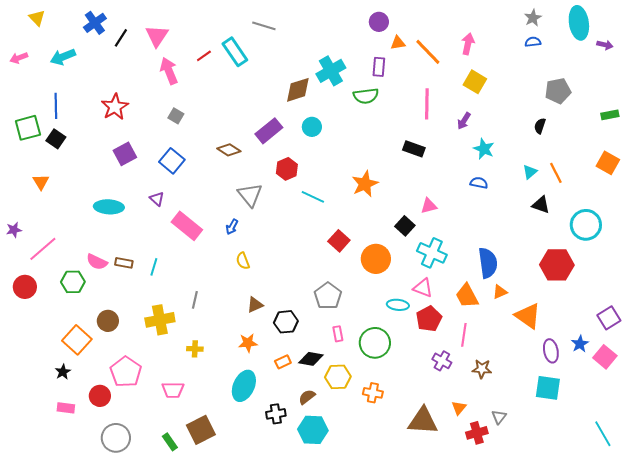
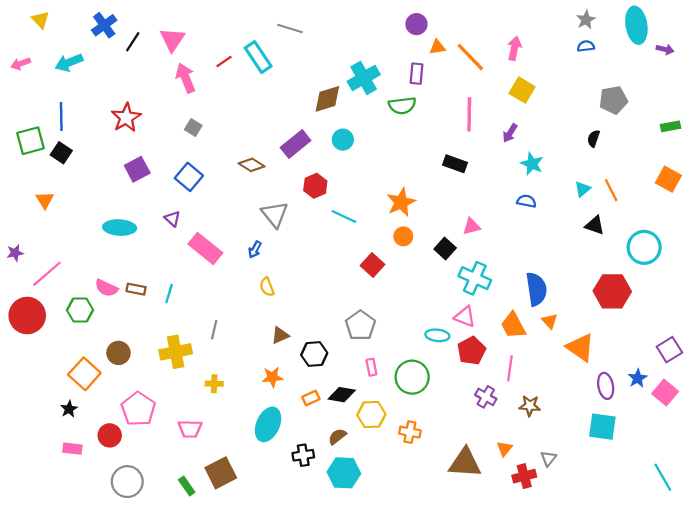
orange circle: (376, 259) -> (403, 236), moved, size x0.6
red circle: (25, 287) -> (27, 316), size x1.4
orange triangle: (500, 292) -> (550, 321), turned -49

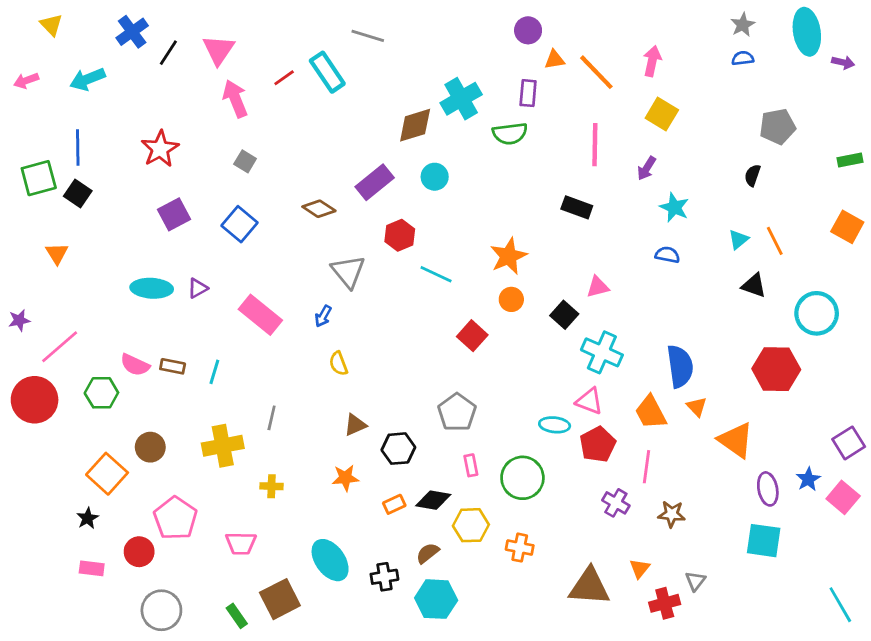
purple triangle: (172, 219) -> (198, 288), moved, turned 49
cyan ellipse: (268, 424) -> (330, 560), moved, turned -60

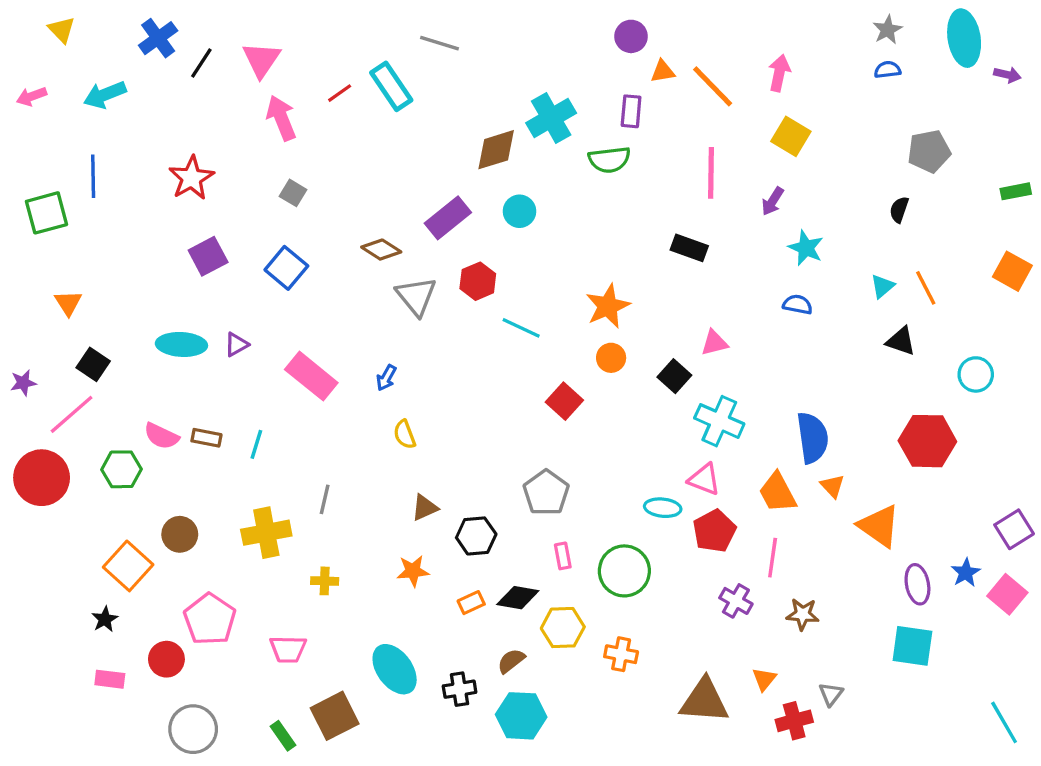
black square: (78, 193) -> (93, 364), moved
gray triangle: (348, 272) -> (416, 296), moved
cyan circle: (817, 313) -> (976, 374), size x0.7

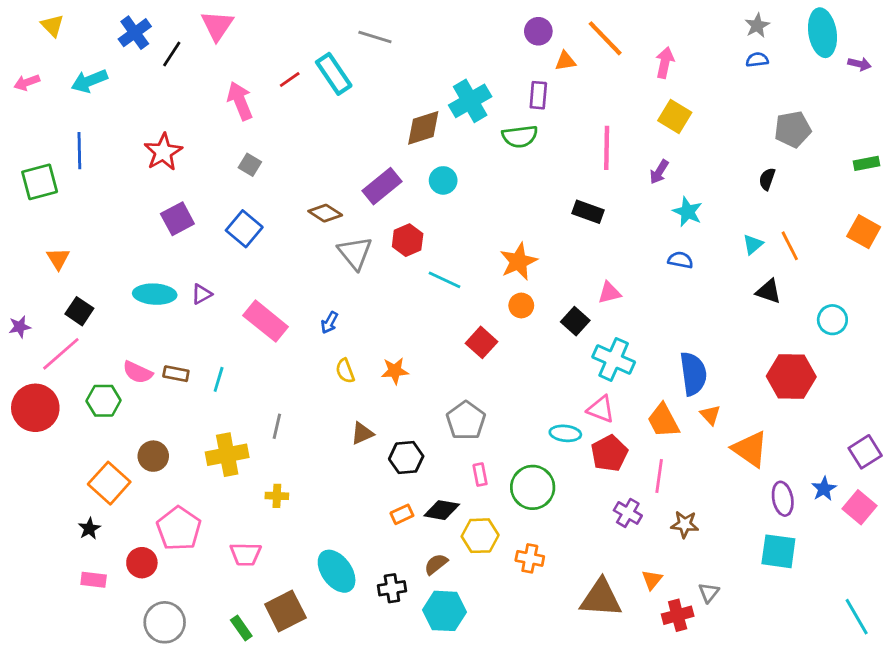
pink triangle: (261, 60) -> (217, 26), moved
orange line: (713, 86) -> (605, 38), moved
orange star: (413, 571) -> (395, 371), moved

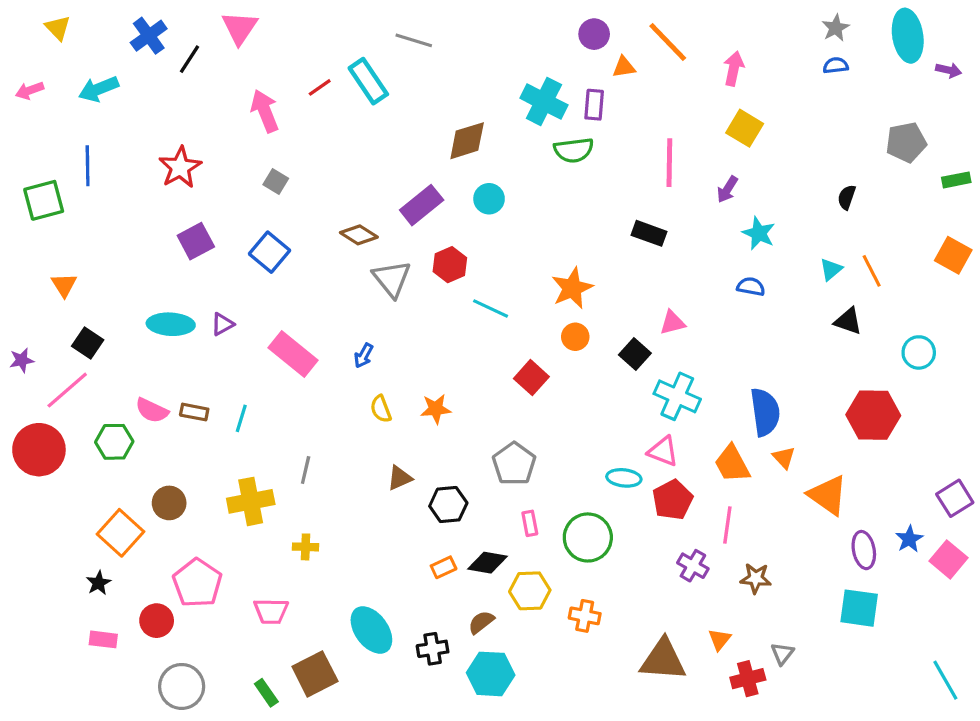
cyan cross: (470, 101) -> (544, 102), moved, turned -33
gray pentagon: (793, 129) -> (906, 142), moved

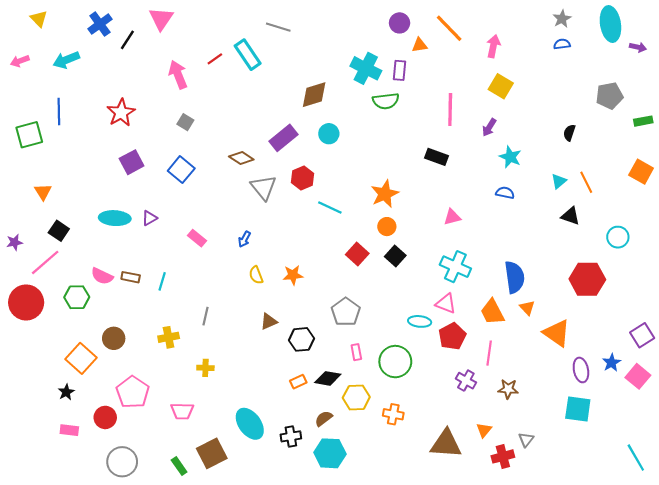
pink rectangle: (293, 354) -> (197, 238), size x0.6
black square: (635, 354) -> (395, 256), moved
yellow cross: (251, 501) -> (169, 337), size x0.7

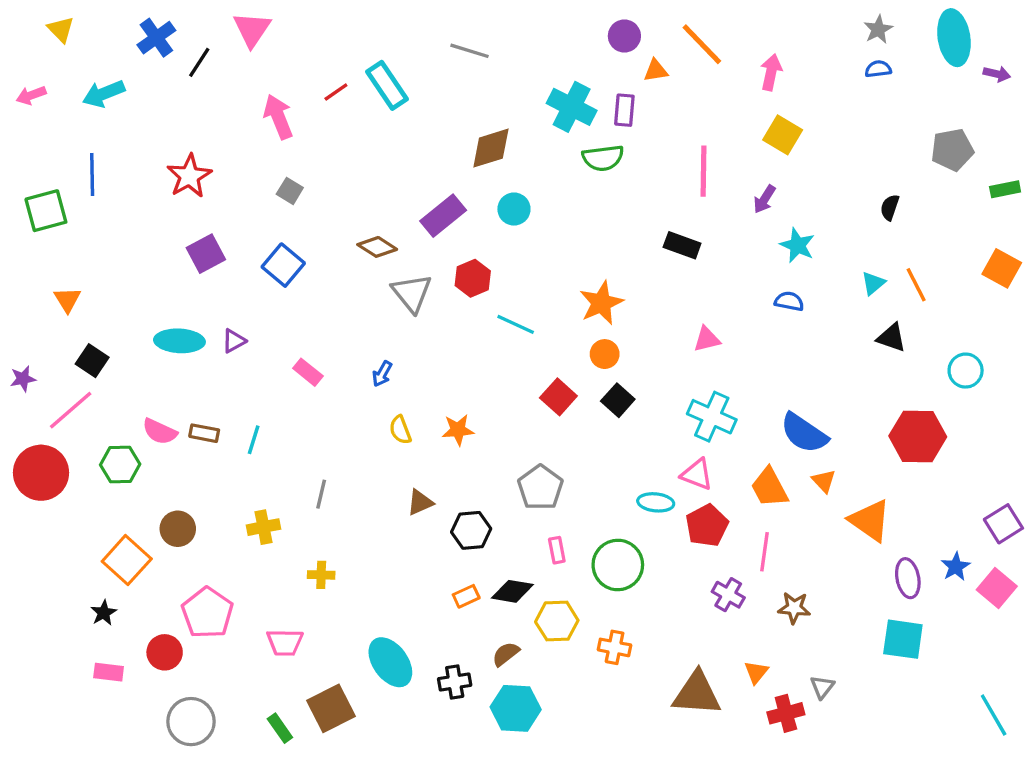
gray line: (278, 27) -> (469, 51), moved
blue semicircle: (514, 277) -> (804, 433), turned 132

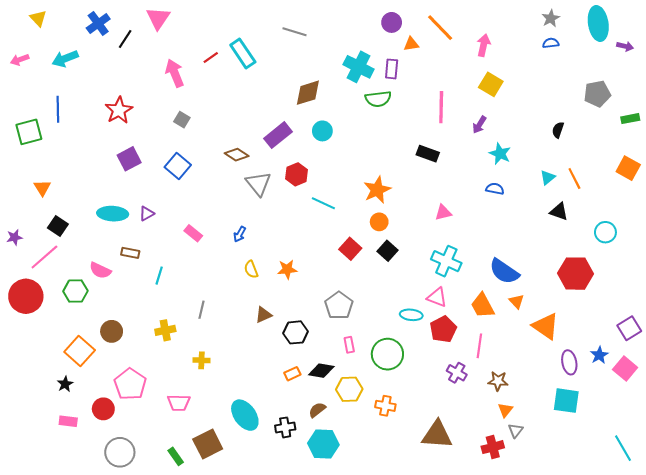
brown rectangle: (204, 433) -> (130, 253), moved
orange triangle: (756, 672) -> (505, 410), moved

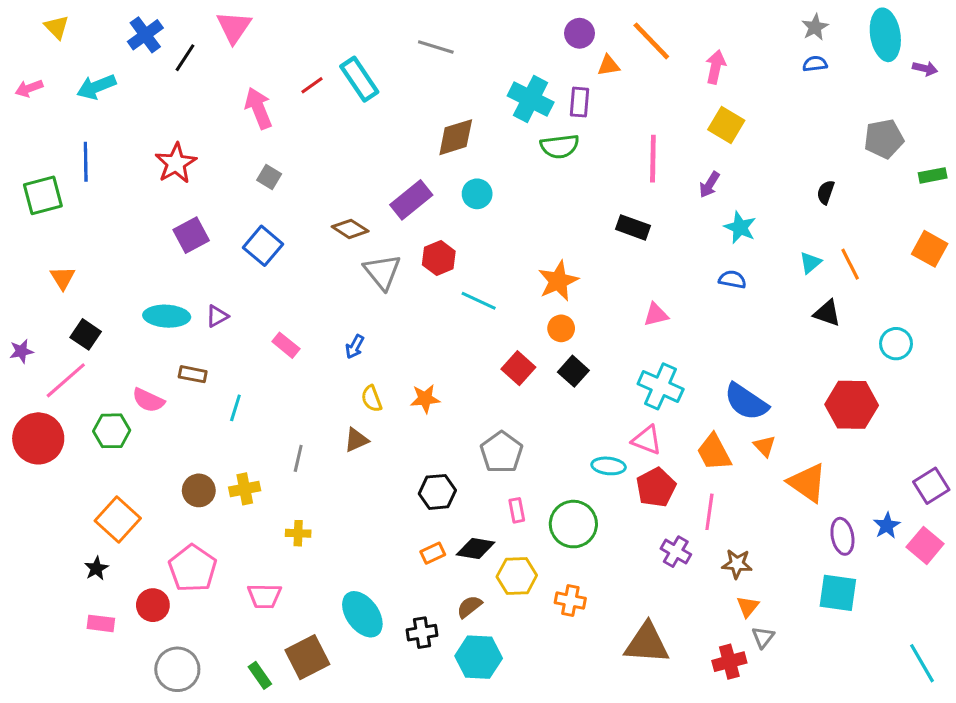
brown triangle: (263, 315) -> (356, 440), moved
brown circle: (112, 331) -> (199, 490), moved

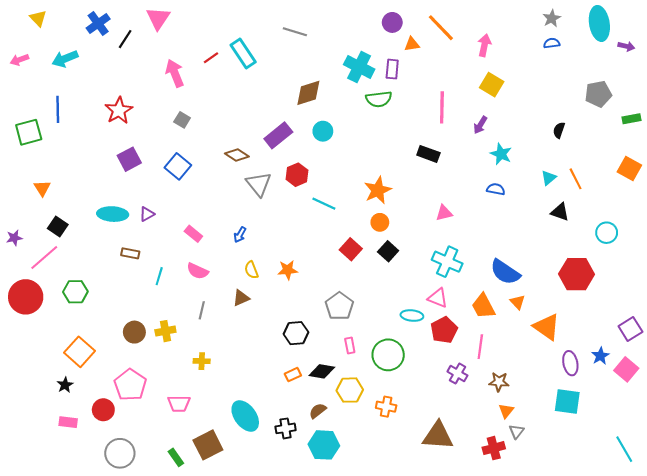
pink semicircle: (148, 400) -> (198, 271), moved

